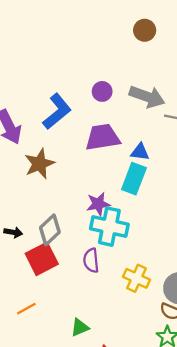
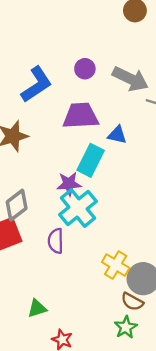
cyan rectangle: (134, 179) -> (91, 160), moved
cyan cross: (109, 227) -> (78, 208), turned 33
yellow cross: (136, 278) -> (116, 265), moved

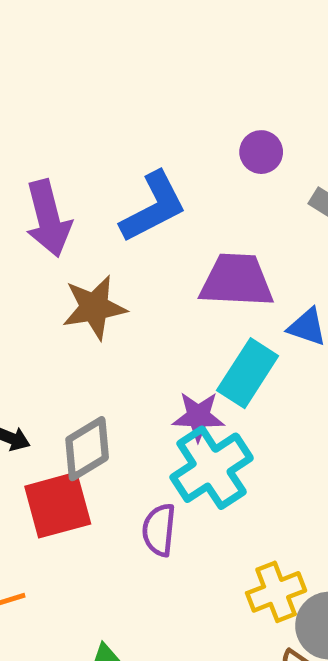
purple circle: (85, 69) -> (261, 152), moved
yellow cross: (116, 265) -> (276, 592), turned 32

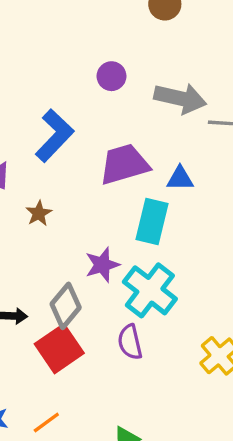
brown star: (94, 307) -> (39, 213), size x0.6
purple star: (198, 416) -> (102, 265), moved

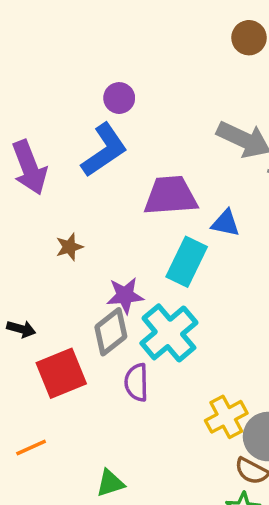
purple circle: (112, 76) -> (119, 98), moved
brown star: (39, 213) -> (69, 247), moved
gray diamond: (66, 306) -> (111, 332), moved

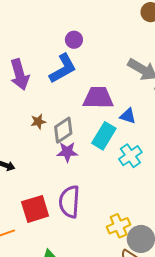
gray diamond: (111, 332) -> (63, 130), moved
cyan cross: (169, 333) -> (130, 156), moved, size x0.7
red square: (61, 373) -> (35, 209), moved
purple semicircle: (136, 382) -> (69, 202), size x1.5

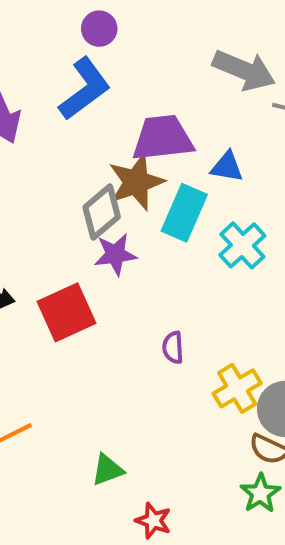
brown star: (38, 122) -> (136, 182), moved, size x1.8
purple semicircle: (69, 202) -> (173, 348), moved, size x0.5
red square: (35, 209) -> (67, 312), moved

